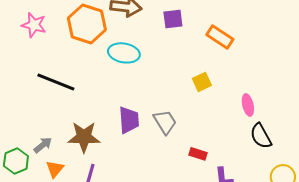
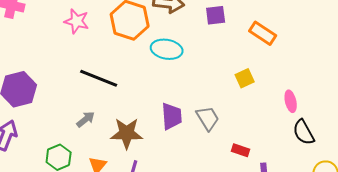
gray arrow: (43, 145) -> (86, 119), moved

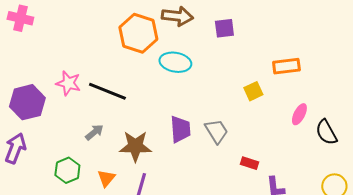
pink star: (77, 21) -> (68, 83), moved
orange rectangle: (263, 33) -> (286, 66), moved, turned -40
pink ellipse: (291, 101) -> (299, 114), turned 40
black semicircle: (304, 132) -> (326, 132), moved

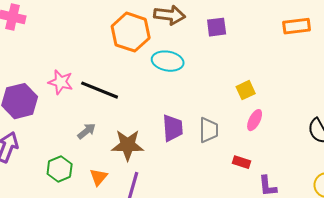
orange rectangle: (286, 66) -> (297, 26), moved
pink ellipse: (299, 114) -> (255, 120), moved
gray trapezoid: (216, 131) -> (209, 130), turned 32

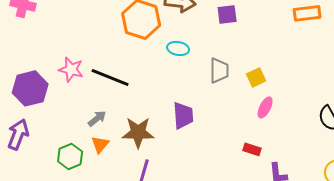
cyan ellipse: (168, 61) -> (178, 48), size x0.7
gray trapezoid: (209, 130) -> (219, 70), moved
orange triangle: (99, 177) -> (100, 144), moved

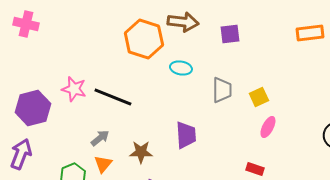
brown star: (138, 132) -> (141, 152), size x0.7

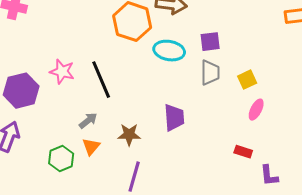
purple square: (230, 34) -> (210, 42), moved
cyan ellipse: (181, 68) -> (169, 51), size x1.4
black line: (113, 97) -> (101, 80), turned 45

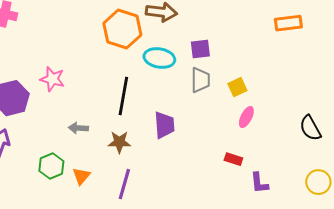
black line: (101, 80) -> (123, 96), moved, turned 33
gray arrow: (88, 121) -> (78, 128), turned -138
orange triangle: (91, 147) -> (81, 176), moved

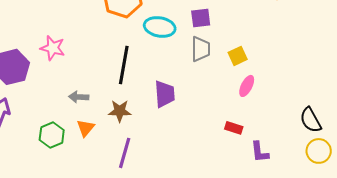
black semicircle: (310, 128) -> (311, 120), moved
orange triangle: (81, 176) -> (86, 128), moved

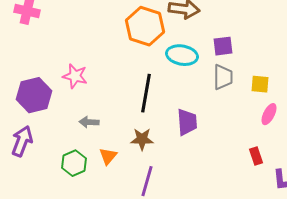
yellow square: (238, 56) -> (260, 84), turned 30
gray arrow: (79, 97) -> (89, 122), moved
red rectangle: (234, 128) -> (256, 156), turned 54

